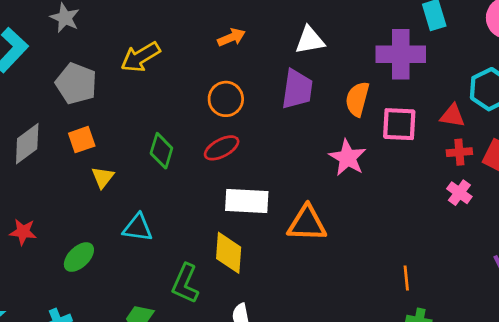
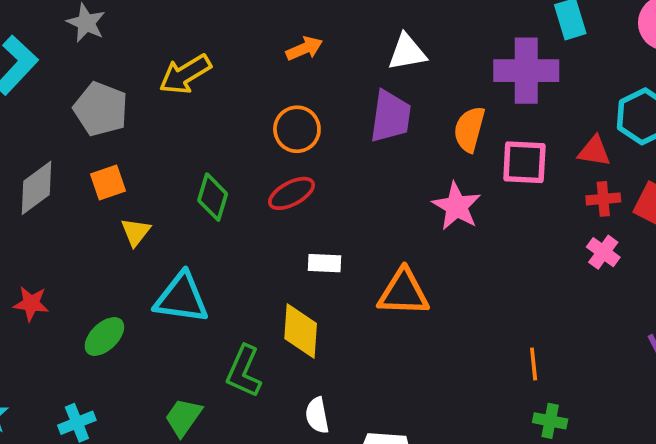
white rectangle: (247, 201) -> (324, 263), size x0.6
cyan triangle: (138, 228) -> (181, 298), size x1.4

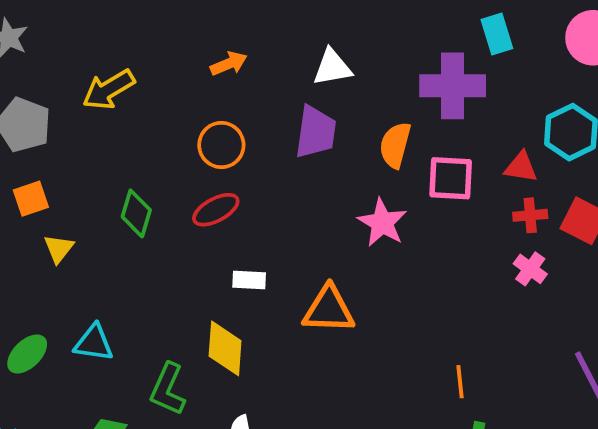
cyan triangle: (181, 298) -> (94, 343), moved, size x0.7

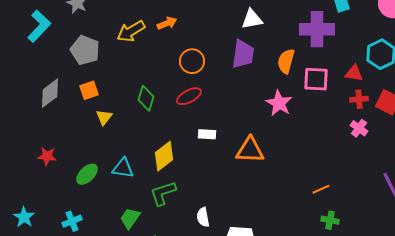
orange arrow: (229, 64) -> (167, 23), moved
yellow diamond: (225, 348) -> (164, 156), moved, turned 48
orange line: (460, 382) -> (321, 189), turned 72
green L-shape: (168, 389) -> (163, 193), turned 48

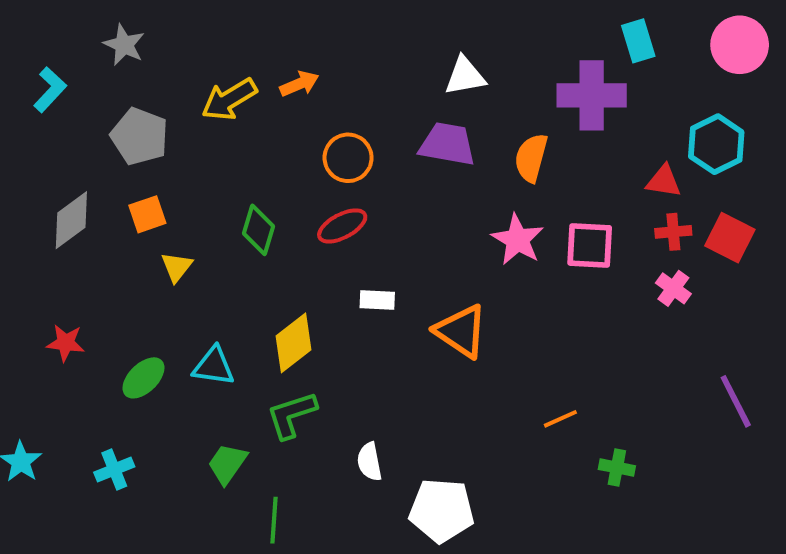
cyan L-shape: (39, 26) -> (50, 90), size x0.7
purple trapezoid: (243, 54) -> (447, 144), turned -88
pink square: (316, 79) -> (590, 245), moved
orange triangle: (250, 150) -> (461, 331), turned 32
orange line: (321, 189) -> (560, 419), moved

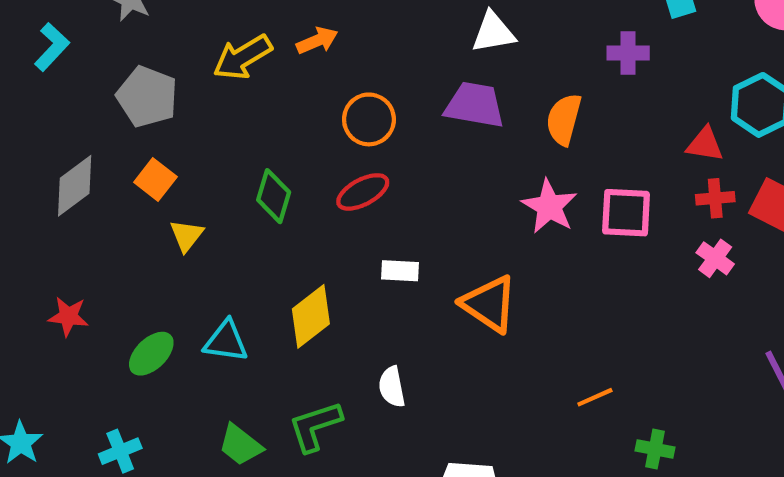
purple cross: (592, 95) -> (628, 53), size x0.6
orange square: (147, 214) -> (155, 180), turned -33
green L-shape: (292, 415) -> (315, 426), moved
white semicircle: (369, 462) -> (392, 387), moved
green trapezoid: (227, 464) -> (240, 445), turned -87

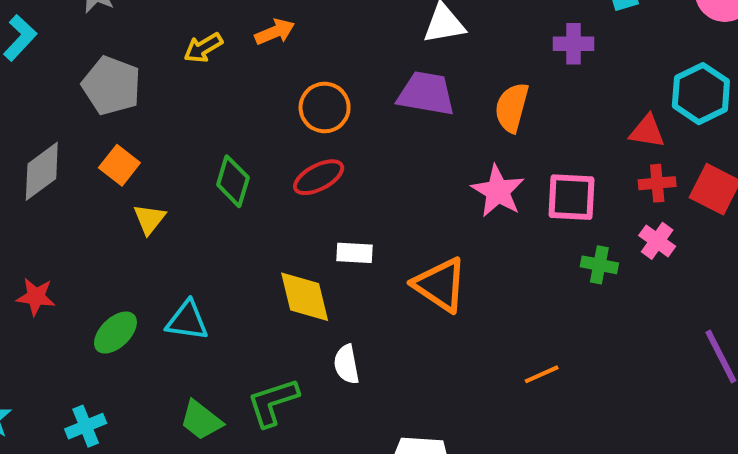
yellow arrow: (243, 57) -> (203, 48), size x0.7
yellow diamond: (311, 316) -> (305, 297), moved, turned -66
green cross: (655, 449) -> (599, 265), moved

